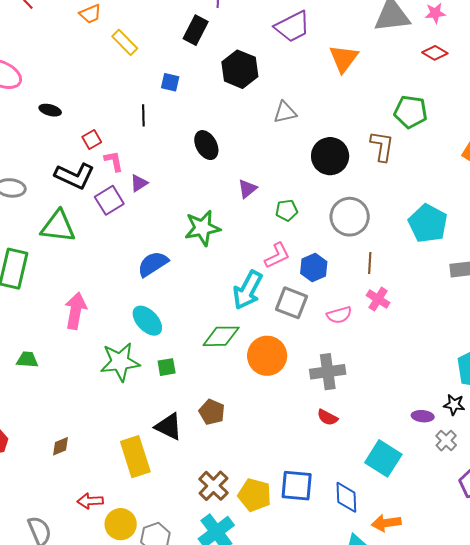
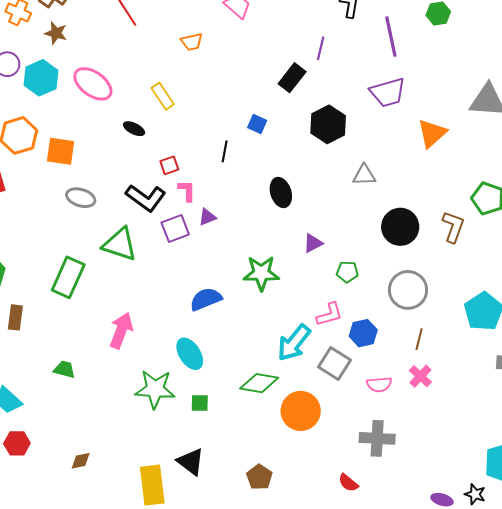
yellow rectangle: (125, 42) -> (163, 96), moved
gray cross: (328, 372) -> (377, 438), moved
brown pentagon: (212, 412) -> (259, 477), moved

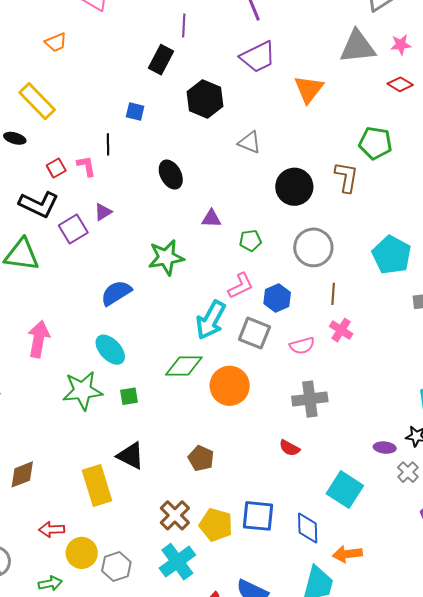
yellow rectangle: (163, 96) -> (37, 101), size x1.4
gray triangle: (364, 175) -> (250, 142), turned 35
pink L-shape: (187, 191) -> (86, 166), moved
purple triangle: (313, 243) -> (211, 219), turned 40
brown diamond: (81, 461) -> (22, 474), size x1.4

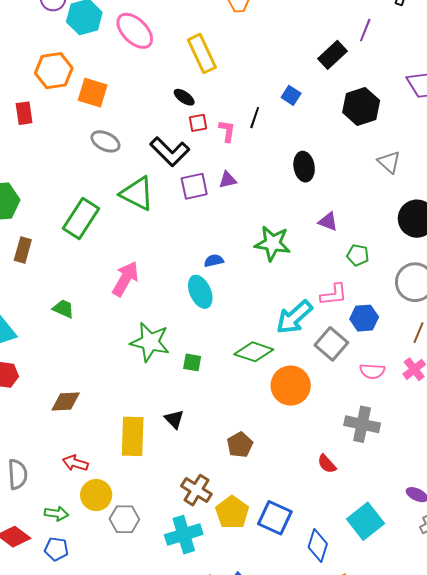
black ellipse: (15, 138) -> (184, 97), moved
blue semicircle: (116, 293) -> (214, 261), size x0.6
cyan ellipse: (110, 350) -> (200, 292), moved
black triangle: (131, 456) -> (174, 419), size x0.7
brown cross: (175, 515) -> (196, 490), turned -32

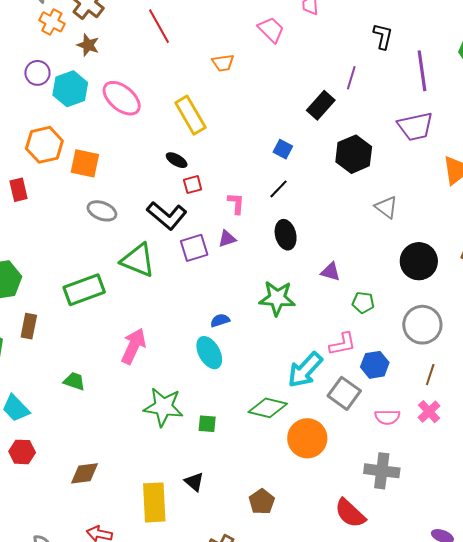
black line: (255, 118) -> (278, 189), moved, turned 30
pink L-shape: (227, 131) -> (236, 203), moved
black ellipse: (304, 167) -> (286, 235), moved
green rectangle: (81, 218) -> (84, 290), turned 42
red semicircle: (327, 464) -> (350, 513), size x1.6

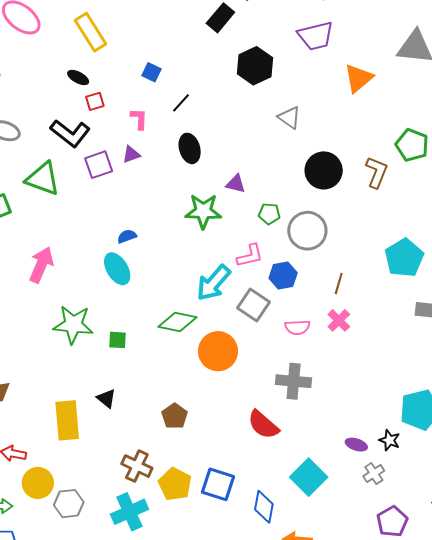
blue square: (283, 149) -> (151, 72), moved
green star: (277, 298) -> (203, 211), moved
gray circle: (422, 325) -> (307, 231), moved

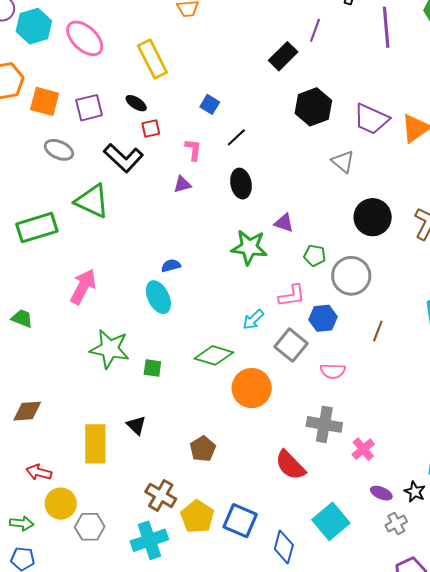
purple trapezoid: (316, 36) -> (371, 119), moved, turned 33
purple square: (99, 165) -> (89, 108), moved
cyan arrow: (214, 283) -> (253, 320), size x0.6
pink cross: (339, 320) -> (363, 449), moved

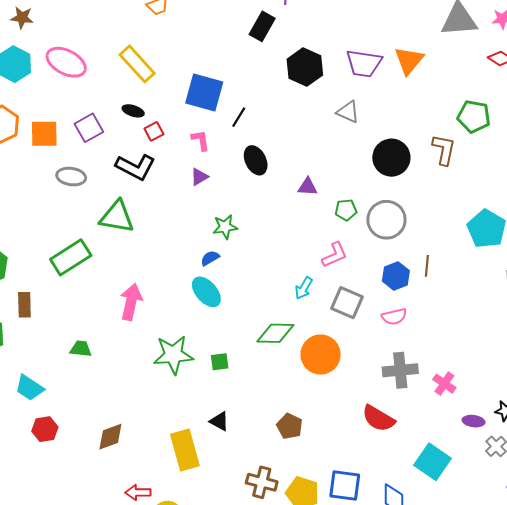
blue square: (210, 104) -> (204, 92), size x2.0
green star: (249, 247) -> (225, 227), moved, size x0.7
blue hexagon: (323, 318) -> (396, 276), moved

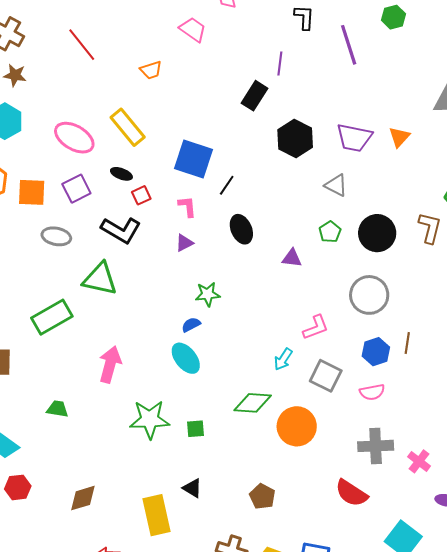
orange triangle: (409, 60) -> (399, 137), size x0.7
pink ellipse: (66, 62) -> (74, 138), moved
green pentagon: (346, 210) -> (330, 232), moved, turned -30

